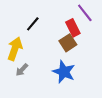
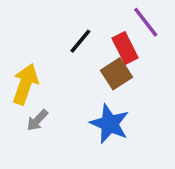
black line: (33, 24) -> (80, 41), moved

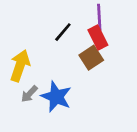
purple line: (146, 22) -> (99, 17), moved, turned 35
blue star: (110, 124) -> (56, 97), moved

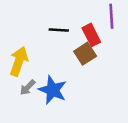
purple line: (99, 17) -> (111, 16), moved
black line: (63, 32) -> (59, 30), turned 54

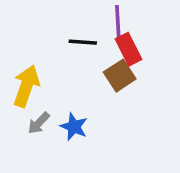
purple line: (111, 16) -> (118, 23), moved
blue star: (53, 90) -> (74, 127), size x0.7

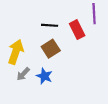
purple line: (118, 23) -> (94, 14), moved
brown square: (120, 76) -> (51, 49), moved

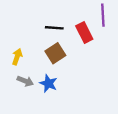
yellow arrow: (16, 52) -> (17, 57), size x0.6
gray arrow: (23, 74) -> (25, 81), turned -112

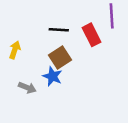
yellow arrow: (17, 57) -> (15, 50), moved
blue star: (48, 83) -> (52, 76), moved

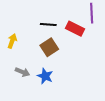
red rectangle: (91, 35) -> (75, 29), turned -36
blue star: (52, 76) -> (45, 76), moved

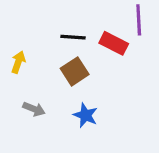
blue star: (45, 76) -> (86, 115), moved

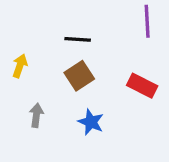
red rectangle: (114, 43) -> (142, 86), moved
gray arrow: (34, 109) -> (36, 115), turned -105

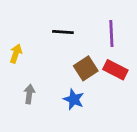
purple line: (147, 21) -> (111, 33), moved
brown square: (79, 76) -> (86, 68), moved

